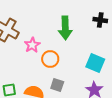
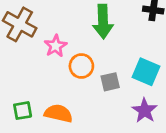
gray square: (57, 85) -> (110, 82), moved, turned -32

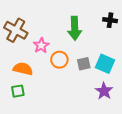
gray square: (110, 82) -> (84, 64), moved
orange semicircle: (58, 113) -> (23, 69), moved

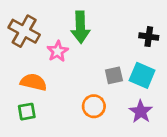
black cross: (110, 20) -> (149, 37), moved
green arrow: (75, 28) -> (80, 27), moved
orange circle: (59, 60) -> (94, 106), moved

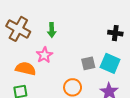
green arrow: (80, 27) -> (52, 30), moved, size x0.6
pink star: (58, 51) -> (44, 55), moved

